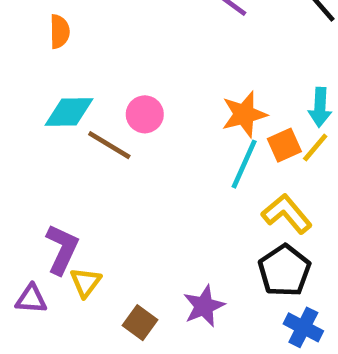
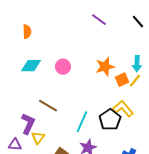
brown line: (109, 145) -> (48, 106), moved
cyan line: (244, 164) -> (82, 122), moved
black pentagon: (284, 271) -> (110, 120), moved

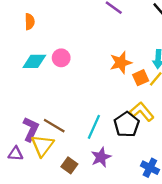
pink circle: (63, 67) -> (61, 58), moved
brown line: (48, 106) -> (54, 126), moved
yellow triangle: (38, 138) -> (42, 146), size x1.5

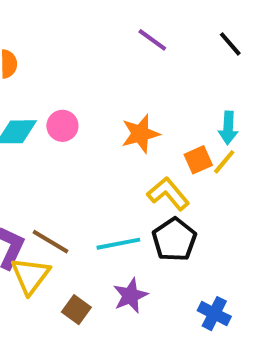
orange star: (121, 63) -> (140, 134), moved
yellow L-shape: (142, 112) -> (168, 194), moved
cyan line: (94, 127) -> (118, 244), turned 55

